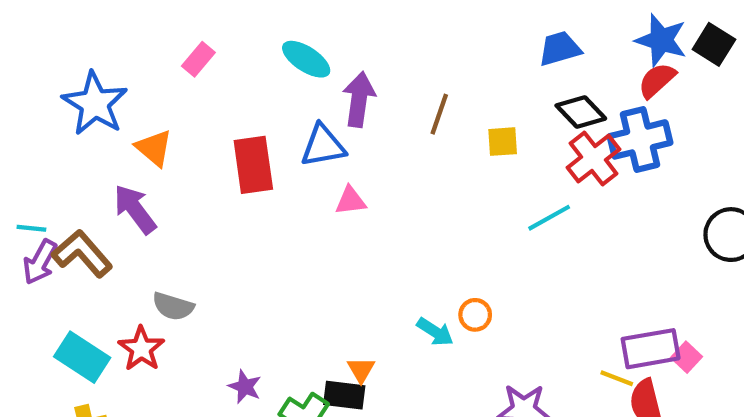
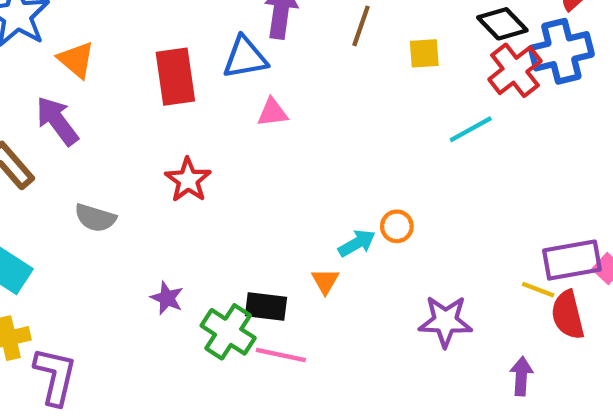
cyan arrow: (435, 332) -> (357, 243), turned -63
red star: (141, 349) -> (188, 180), moved
orange triangle: (361, 370) -> (325, 281), moved

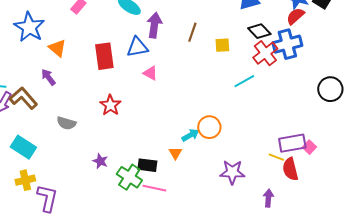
pink triangle: (272, 112) -> (150, 73), turned 35
purple arrow: (57, 121) -> (48, 77), size x0.7
orange circle: (397, 226) -> (209, 127), size x1.5

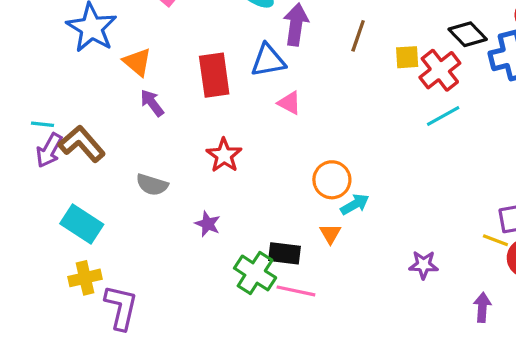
red cross: (265, 53) -> (440, 70), moved
purple arrow: (48, 77) -> (152, 103), moved
orange circle: (209, 127) -> (332, 180), moved
purple star: (100, 161) -> (208, 224), moved
purple star: (232, 172) -> (423, 265), size x0.7

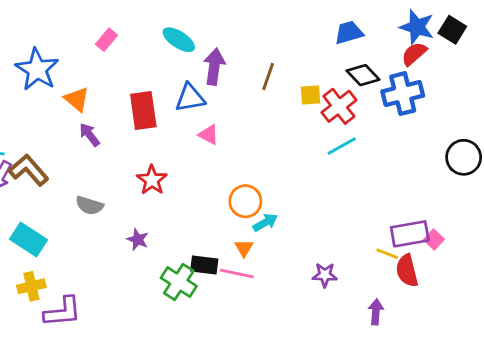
pink line: (296, 291) -> (237, 274), moved
purple L-shape: (121, 307) -> (63, 312), turned 72

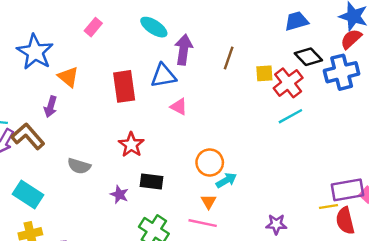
purple arrow: (89, 135) -> (50, 107), moved, turned -126
yellow line: (387, 254) -> (329, 206), turned -30
black rectangle: (204, 265) -> (151, 182), moved

